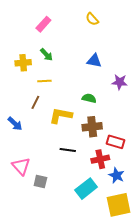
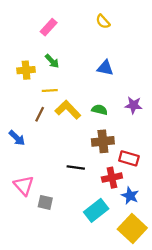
purple star: (120, 82) -> (133, 105), moved
yellow L-shape: (61, 116) -> (68, 110), moved, turned 35
yellow square: (119, 205) -> (132, 228), turned -35

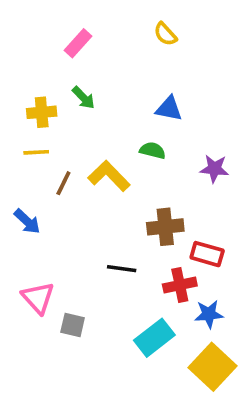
yellow line: (50, 90) -> (36, 152), moved
green semicircle: (100, 110) -> (153, 150), moved
blue star: (130, 196) -> (209, 314), turned -30

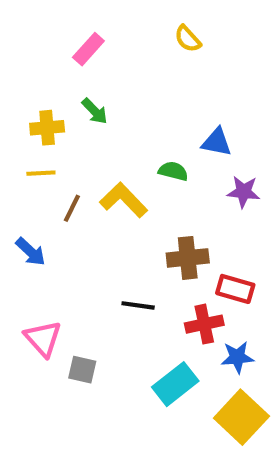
blue triangle: (169, 109) -> (217, 142), moved

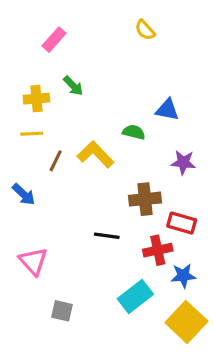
pink rectangle: (88, 49) -> (54, 40), moved
purple star: (244, 192) -> (183, 162), moved
gray square: (82, 370) -> (62, 311), moved

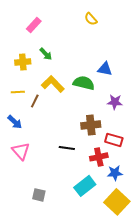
green semicircle: (134, 132) -> (84, 83), size x1.5
yellow line: (32, 134) -> (18, 92), moved
yellow L-shape: (96, 154) -> (53, 84), moved
pink triangle: (33, 261) -> (21, 151), moved

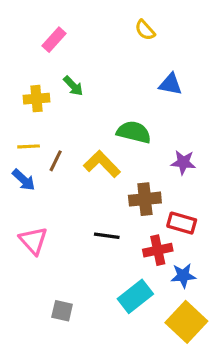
blue triangle: (105, 69) -> (170, 84), moved
yellow L-shape: (53, 84) -> (102, 164), moved
blue arrow: (15, 122) -> (24, 180), moved

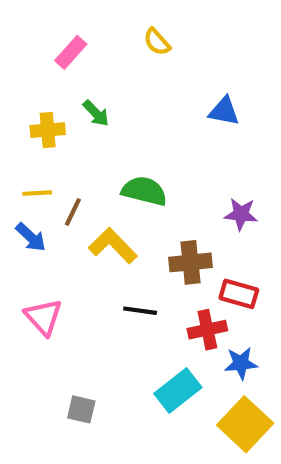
yellow semicircle: (145, 30) -> (157, 42), moved
green semicircle: (134, 132) -> (144, 191), moved
yellow L-shape: (102, 164) -> (113, 246), moved

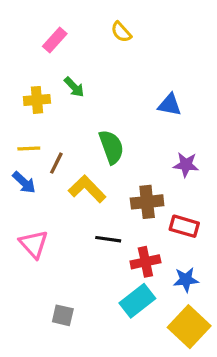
blue triangle: (224, 111) -> (170, 105), moved
green semicircle: (144, 191) -> (111, 147), turned 56
red cross: (207, 330) -> (145, 262), moved

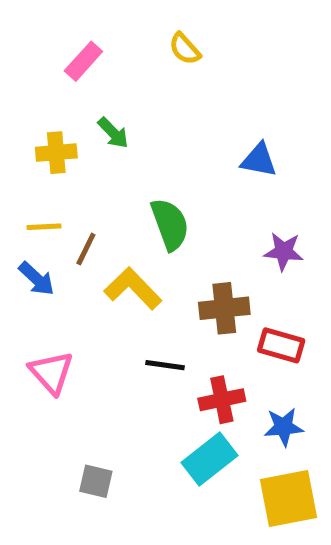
yellow square: (189, 327) -> (289, 499), turned 36

